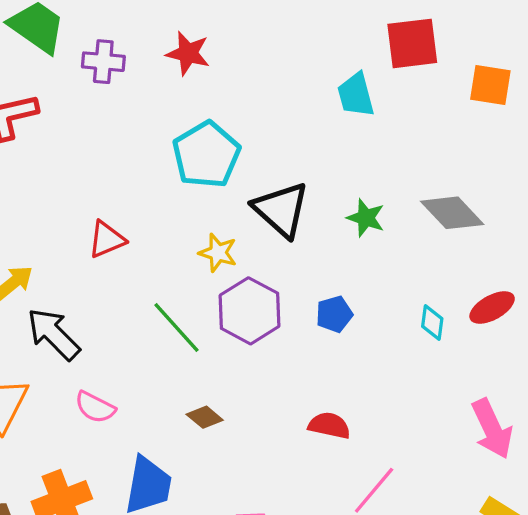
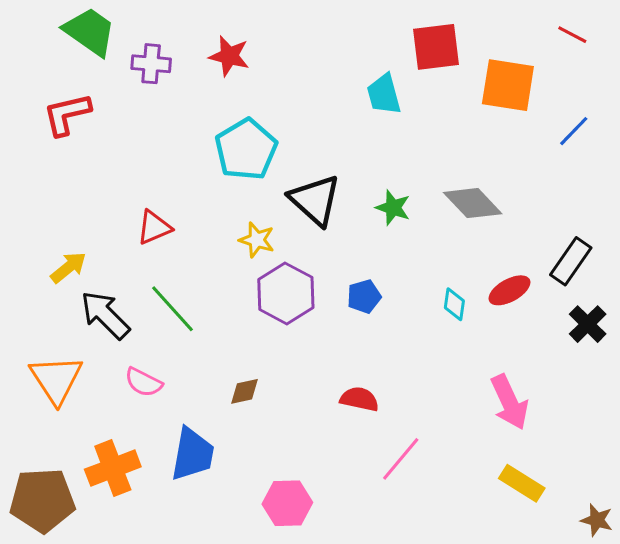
orange square: (490, 85) -> (508, 85), size x1.4
green line: (176, 327) -> (173, 309), moved
brown diamond: (205, 417) -> (245, 391), turned -52

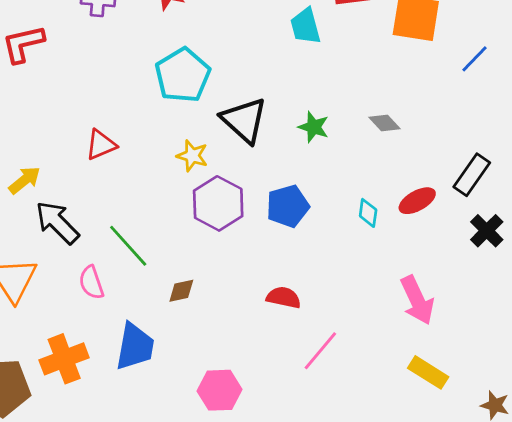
gray diamond: (473, 203) -> (384, 123), size x0.6
blue pentagon: (364, 296) -> (288, 206), size x1.4
green line: (173, 309) -> (128, 246), moved
pink semicircle: (143, 382) -> (91, 282), turned 44

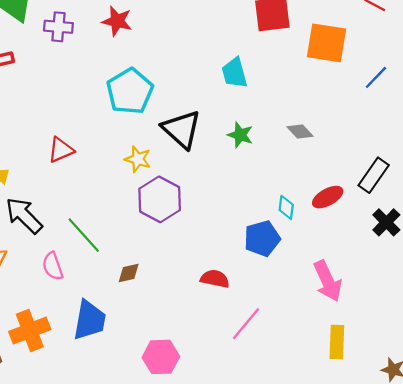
cyan trapezoid: (305, 26) -> (234, 73), moved
blue pentagon: (288, 206) -> (262, 238), moved
yellow rectangle: (428, 372) -> (337, 342), turned 60

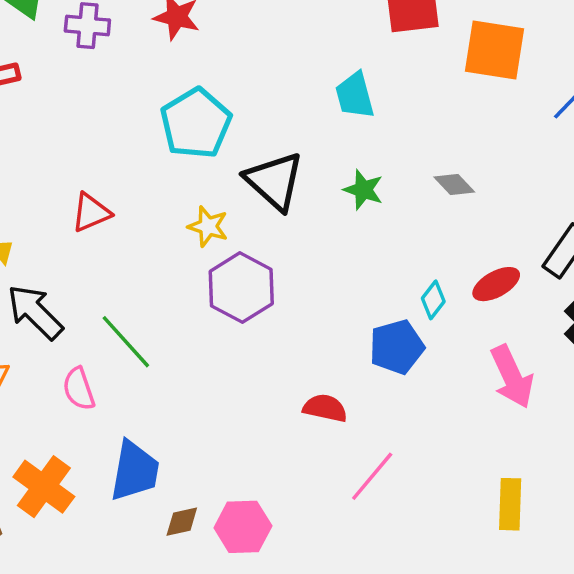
cyan diamond: (286, 207) -> (433, 300), turned 30
brown diamond: (129, 273) -> (182, 522), moved
pink arrow: (328, 281) -> (512, 377), moved
orange cross: (30, 331) -> (44, 487), turned -33

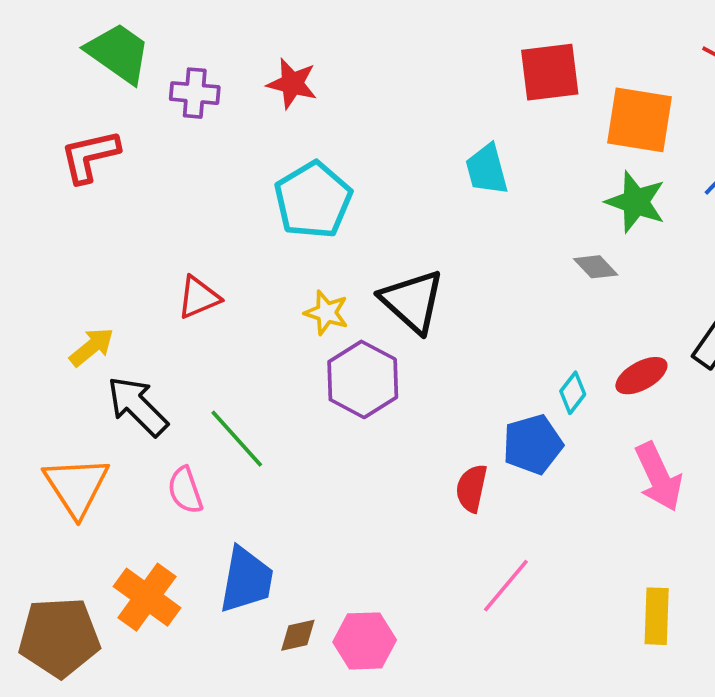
black triangle: (274, 181) -> (412, 301), moved
green star: (363, 190) -> (636, 202), moved, size x1.4
red semicircle: (325, 408) -> (472, 488), moved, turned -90

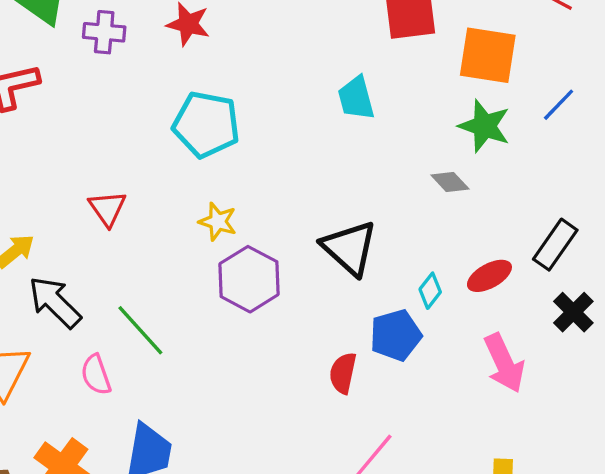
cyan pentagon: (313, 200) -> (206, 124), turned -30
red triangle: (199, 297) -> (107, 208), turned -42
black triangle: (412, 301) -> (349, 248), moved

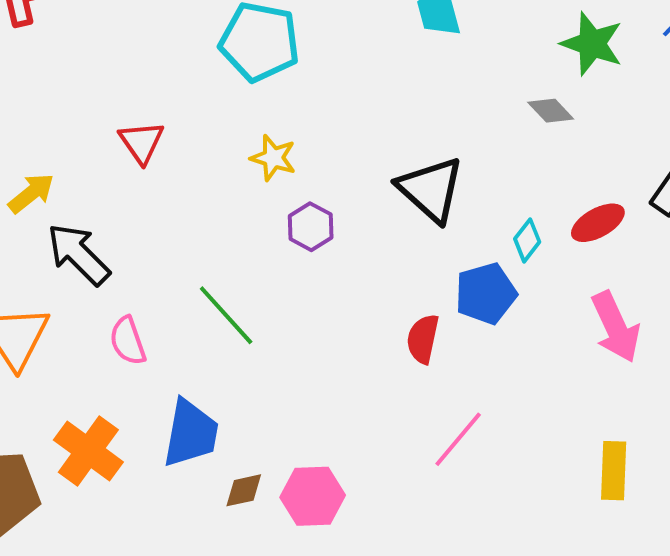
purple hexagon: (249, 279) -> (311, 227), size x0.6
green line: (140, 330) -> (226, 315), moved

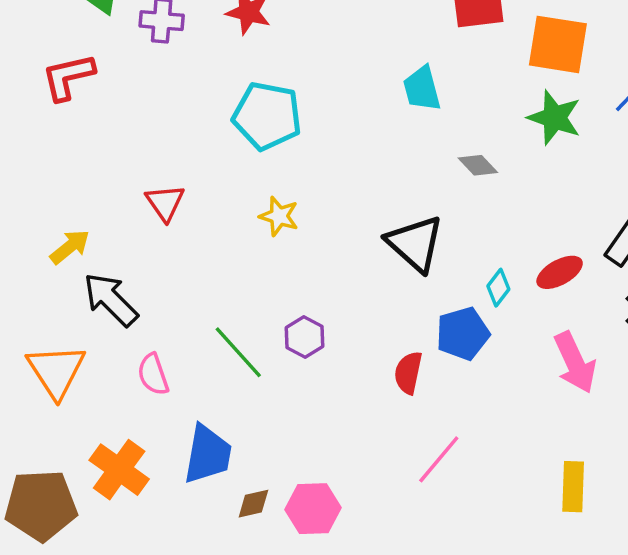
gray diamond: (551, 111) -> (478, 165), moved
purple hexagon: (311, 227) -> (304, 337), moved

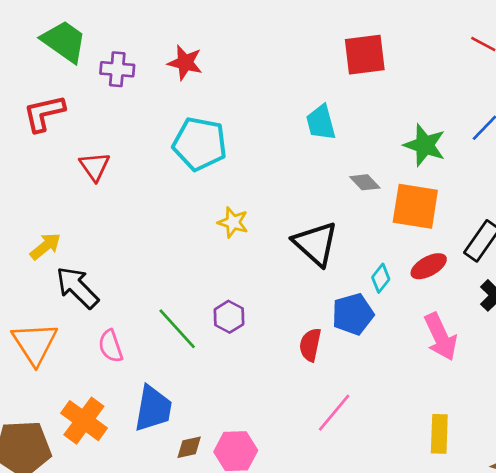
orange square: (558, 44) -> (415, 206), moved
red triangle: (165, 203) -> (95, 166), moved
yellow star: (279, 216) -> (233, 222), moved

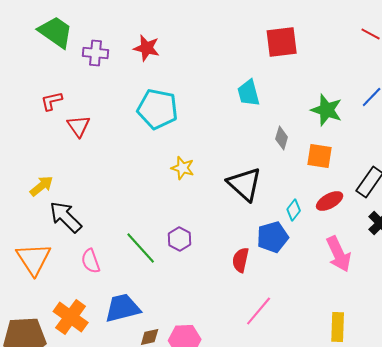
red L-shape: (44, 113) -> (52, 101), moved, size x0.7
gray diamond: (365, 182) -> (282, 138), turned 60
orange square: (415, 206) -> (320, 156), size x0.7
blue trapezoid: (153, 409) -> (123, 308), turned -114

